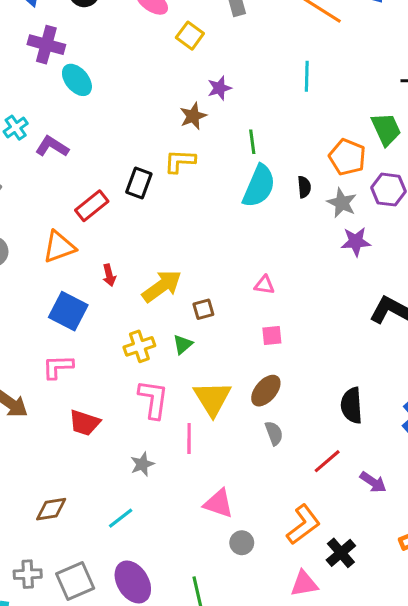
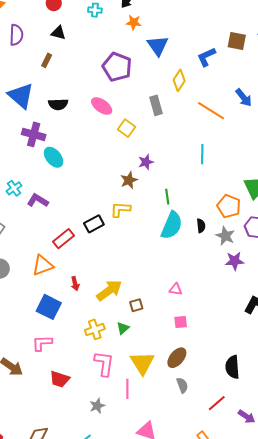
black rectangle: (139, 183) -> (94, 224), turned 42

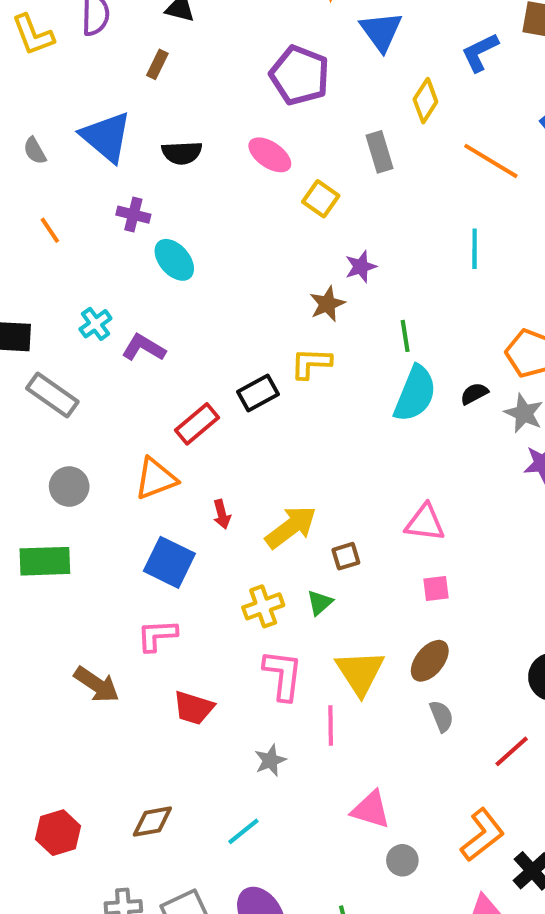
purple cross: (34, 134) -> (133, 215), size x0.7
black semicircle: (201, 226) -> (474, 394), turned -112
pink triangle: (176, 289) -> (425, 523), size x1.5

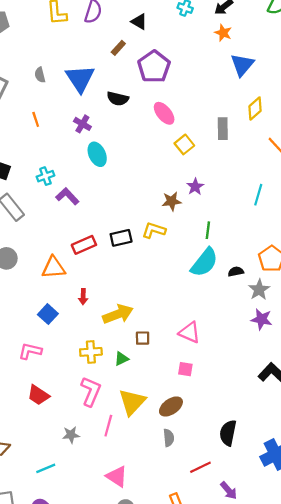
purple pentagon: (300, 75) -> (154, 67), moved
purple star: (361, 267) -> (195, 187), turned -30
blue square: (169, 562) -> (48, 314), size x0.7

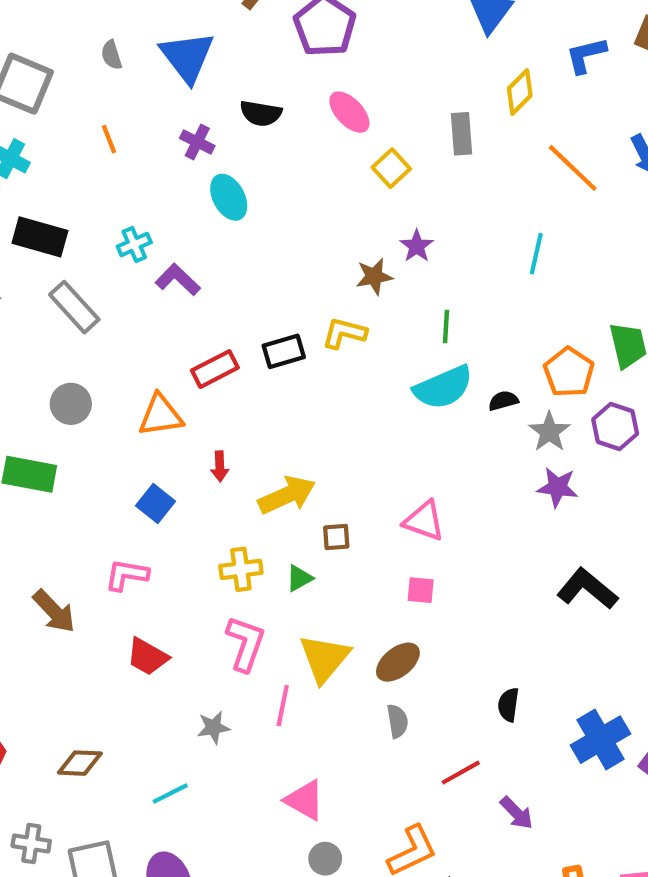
black semicircle: (118, 99) -> (261, 113), moved
cyan semicircle: (204, 262) -> (443, 387), turned 32
black semicircle: (228, 433) -> (508, 705), size x0.7

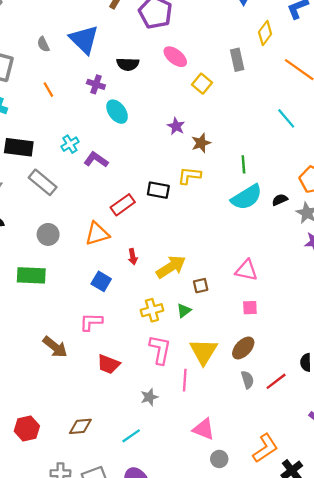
purple star: (417, 246) -> (176, 126), moved
cyan line: (536, 254) -> (286, 118), turned -45
black rectangle: (284, 351) -> (158, 190), turned 35
red line: (461, 773) -> (276, 381), moved

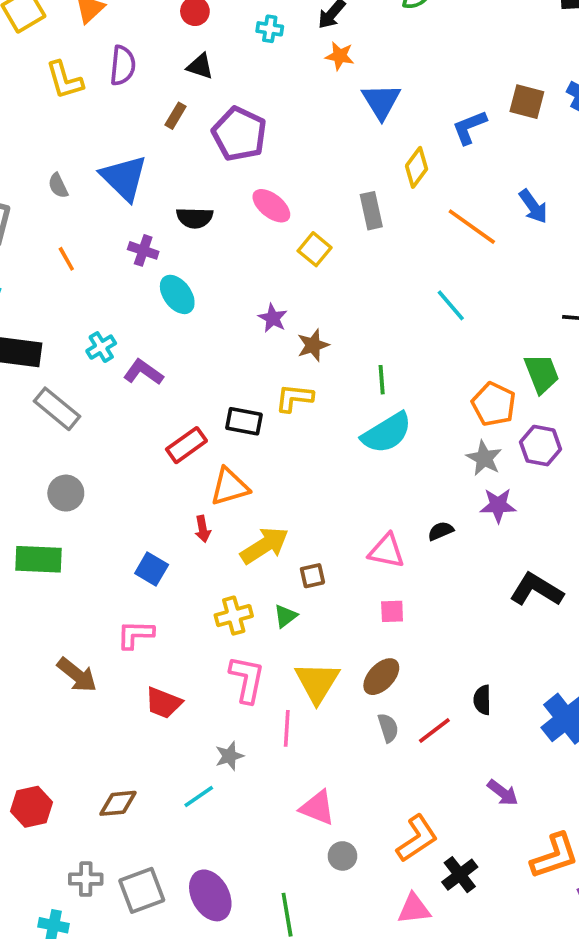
black semicircle: (280, 200) -> (441, 531), moved
orange triangle: (97, 234) -> (230, 487), moved
cyan line: (131, 436) -> (199, 797), moved

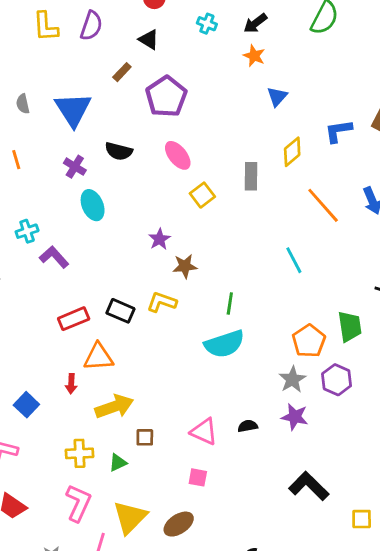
blue triangle: (381, 101) -> (277, 97), size x0.7

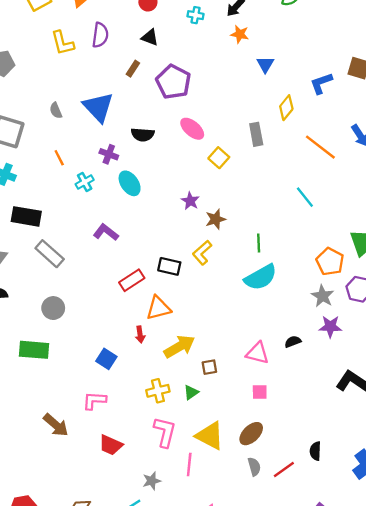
cyan cross: (27, 231) -> (85, 182), moved
yellow L-shape: (162, 302) -> (202, 253), turned -50
yellow triangle: (130, 517) -> (210, 436), turned -36

